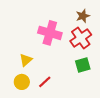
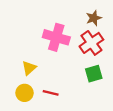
red line: (45, 82) -> (51, 93), turned 56

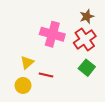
green square: (94, 74) -> (87, 68), turned -35
red line: (51, 93) -> (46, 75), moved

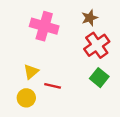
brown star: (87, 16) -> (90, 18), moved
pink cross: (52, 34) -> (44, 26), moved

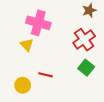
brown star: (90, 18) -> (89, 10), moved
yellow triangle: (31, 72) -> (27, 45), moved, turned -32

